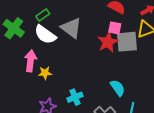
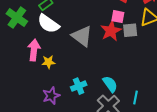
gray triangle: (71, 28) -> (82, 36), moved
gray square: (127, 42) -> (130, 30), size x0.7
cyan semicircle: (118, 88) -> (110, 84), moved

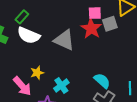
pink arrow: (34, 50) -> (22, 86), moved, turned 145
cyan cross: (79, 86) -> (61, 86), moved

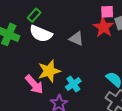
gray triangle: (64, 40) -> (76, 39), size x0.7
yellow star: (37, 73) -> (49, 71), size x1.6

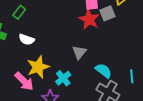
white semicircle: (41, 34) -> (27, 39), moved, size x0.7
gray triangle: (76, 39) -> (79, 52), moved, turned 49

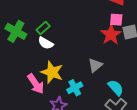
green rectangle: (19, 12) -> (43, 28), moved
yellow star: (38, 67) -> (52, 72), turned 30

